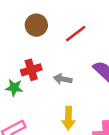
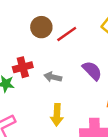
brown circle: (36, 25) -> (41, 27), moved

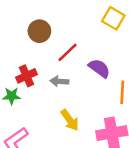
red line: (67, 34) -> (67, 52), moved
yellow arrow: (57, 115) -> (70, 120), turned -30

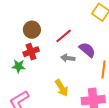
brown circle: (39, 31) -> (32, 30), moved
gray arrow: (59, 81) -> (68, 58), moved

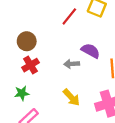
red line: (64, 36) -> (69, 16), moved
green star: (18, 66) -> (22, 93), moved

